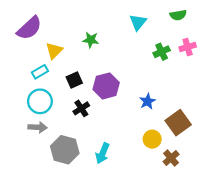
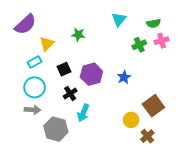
green semicircle: (178, 15) -> (153, 23), moved
blue star: (147, 101) -> (124, 77), moved
cyan arrow: (103, 153) -> (83, 113), moved

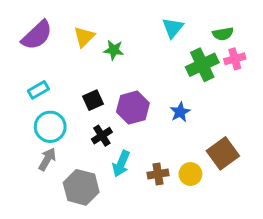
yellow triangle: (47, 44) -> (84, 37), moved
green cross: (139, 45) -> (202, 65), size x1.5
cyan rectangle: (35, 62) -> (38, 90), moved
gray arrow: (33, 110) -> (47, 159), turned -63
brown cross: (147, 136) -> (158, 174), moved, turned 32

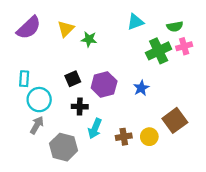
cyan triangle: (173, 28) -> (135, 22), turned 30
cyan rectangle: (38, 90) -> (24, 79), moved, turned -56
black cross: (102, 136) -> (80, 107), turned 35

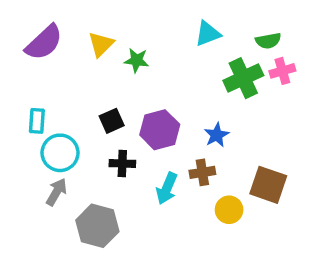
brown square: (175, 120) -> (268, 185), turned -35
cyan arrow: (95, 129) -> (167, 188), moved
brown cross: (124, 137) -> (202, 172), moved

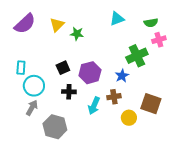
green cross: (243, 78) -> (137, 56), moved

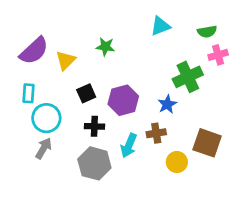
purple semicircle: (25, 24) -> (34, 51), moved
yellow triangle: (57, 25) -> (66, 60), moved
gray hexagon: (55, 127) -> (94, 163), moved

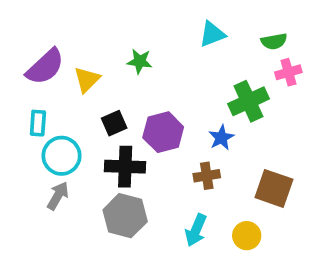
black cross: (94, 126) -> (125, 167), size x1.5
cyan arrow: (129, 146) -> (196, 230), moved
yellow circle: (177, 162) -> (247, 236), moved

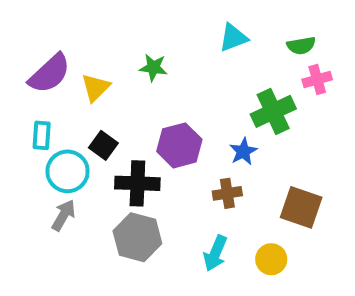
black square: (114, 123) -> (103, 145), moved, turned -30

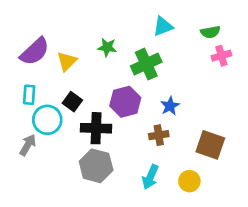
green cross: (273, 111) -> (146, 64), moved
gray arrow: (64, 215) -> (28, 145), moved

